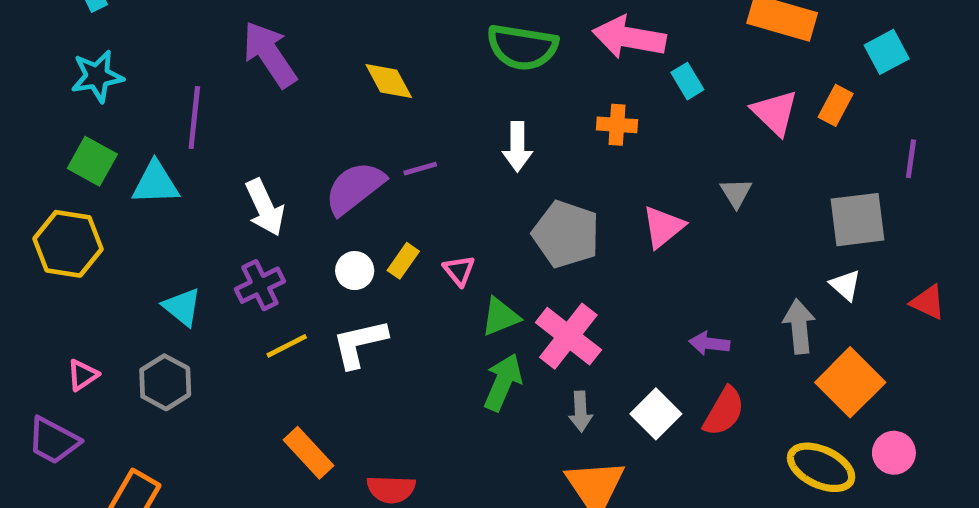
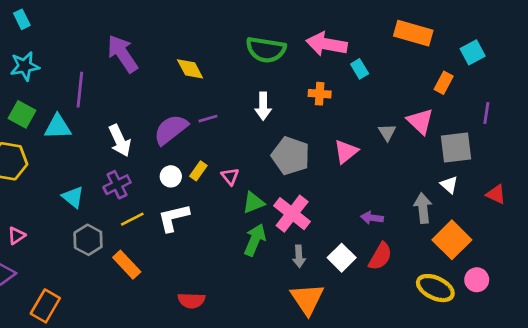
pink triangle: (775, 113) -> (420, 121), moved
gray hexagon: (165, 382) -> (88, 240), moved
orange rectangle: (309, 453) -> (127, 265), moved

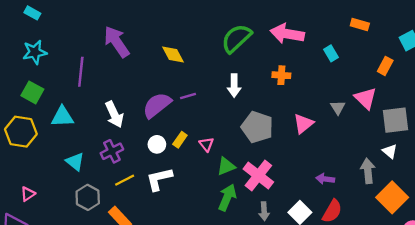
cyan rectangle: (22, 19) -> (32, 13), turned -35
orange rectangle: (413, 33) -> (360, 24), size x0.6
green semicircle: (266, 50) -> (236, 38), turned 128
cyan rectangle: (360, 69) -> (331, 53), moved
cyan triangle: (58, 127) -> (62, 117), moved

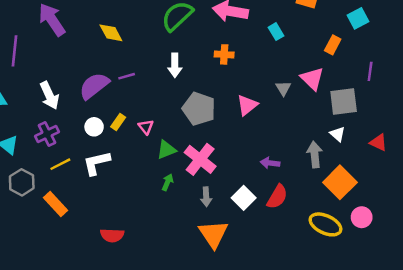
green arrow: (227, 197) -> (168, 182), size x0.6

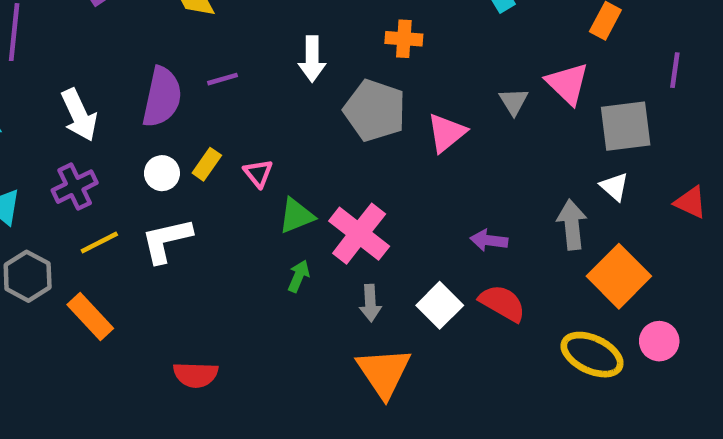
purple semicircle: (94, 86) -> (162, 97), turned 140
gray pentagon: (199, 109) -> (375, 110), moved
red semicircle: (277, 197) -> (502, 303), turned -90

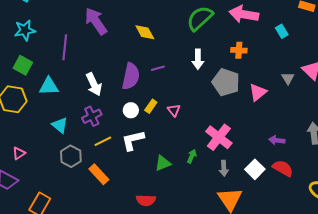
green triangle: (296, 216) -> (163, 163), moved

